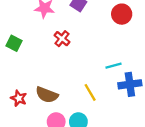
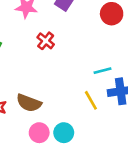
yellow line: (90, 92) -> (91, 100), moved

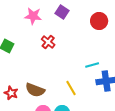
yellow line: (91, 100) -> (71, 88), moved

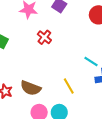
cyan line: (92, 65) -> (91, 62), turned 48

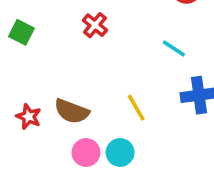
cyan line: (91, 62) -> (174, 48), moved

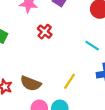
yellow line: (136, 108) -> (69, 81), turned 63

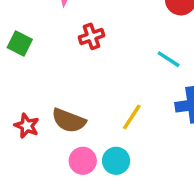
red cross: (45, 32) -> (91, 36), turned 32

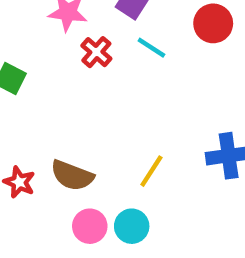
red cross: (91, 36) -> (96, 52), moved, turned -30
cyan line: (169, 59) -> (151, 48), moved

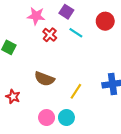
brown semicircle: (72, 175) -> (44, 79), moved

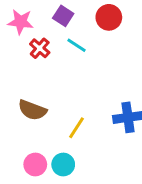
red circle: (105, 21) -> (109, 17), moved

